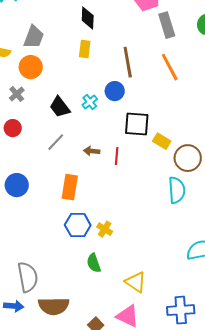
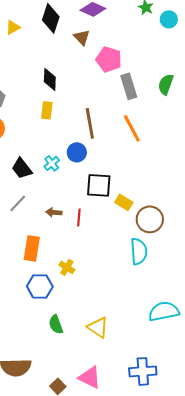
yellow cross: (105, 229) -> (67, 267), moved
yellow triangle: (136, 282) -> (98, 327), moved

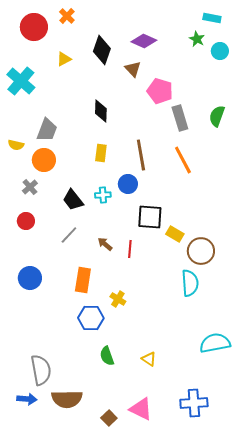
yellow rectangle: (47, 110) -> (101, 153), moved
cyan cross: (52, 163) -> (103, 195), turned 35
brown arrow: (54, 212) -> (105, 244), turned 35
yellow triangle: (98, 327) -> (149, 359), size x0.7

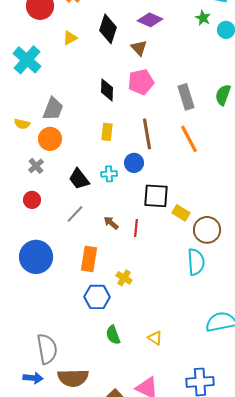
pink pentagon: (160, 91) -> (141, 82), moved, turned -30
blue circle: (30, 278) -> (36, 257), size x1.4

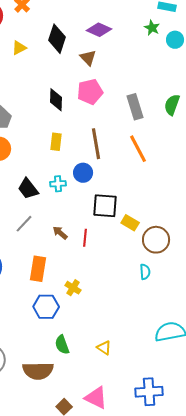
cyan semicircle: (196, 262) -> (145, 272), size x0.6
brown semicircle: (73, 378) -> (38, 371), moved

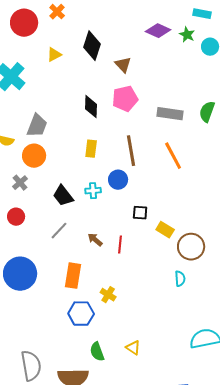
purple diamond: (99, 30) -> (158, 31), moved
gray rectangle: (135, 107) -> (170, 114), turned -65
black square: (105, 206) -> (140, 213), size x0.6
yellow triangle: (104, 348) -> (133, 348), moved

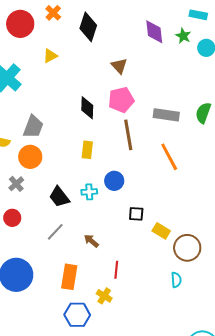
purple diamond: (158, 31) -> (154, 32), turned 60
black diamond: (92, 46) -> (88, 27), moved
brown line: (131, 151) -> (128, 135), moved
red line: (120, 245) -> (116, 270), moved

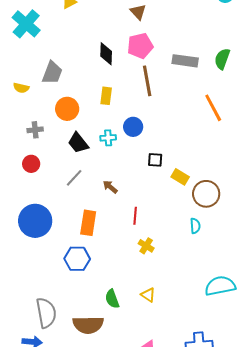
orange circle: (30, 157) -> (67, 109), moved
orange line: (169, 157) -> (213, 108), moved
gray cross: (16, 184) -> (35, 130), turned 35
yellow cross: (104, 296) -> (146, 246), moved
blue hexagon: (77, 315) -> (77, 259), moved

